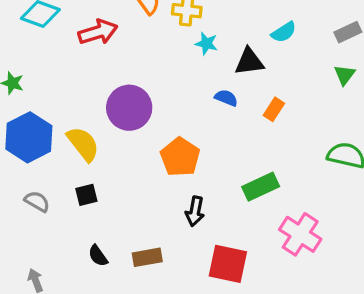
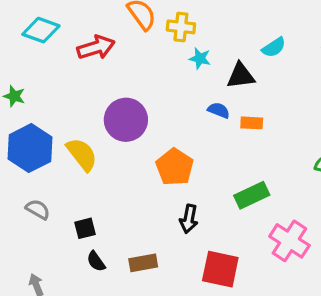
orange rectangle: (274, 109) -> (252, 123), moved, turned 60
black square: (86, 195) -> (85, 228), moved

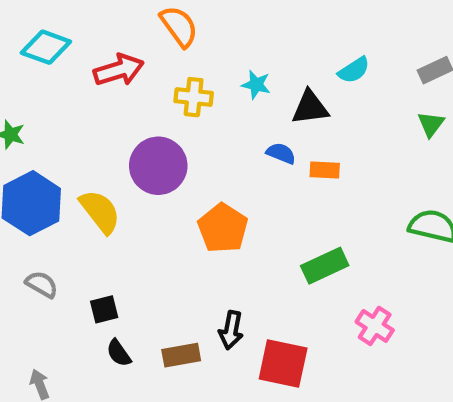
yellow cross: (181, 27) -> (194, 97), moved
black arrow: (189, 219) -> (231, 330), moved
pink cross: (289, 241) -> (375, 326), size x0.7

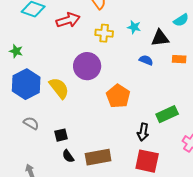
orange rectangle: (325, 170) -> (179, 59), moved
black arrow: (231, 330) -> (143, 132), moved
brown rectangle: (181, 355) -> (98, 157), size x1.4

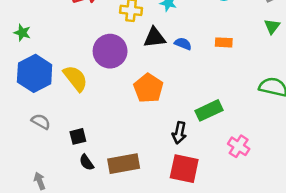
black triangle: (160, 38) -> (155, 38), moved

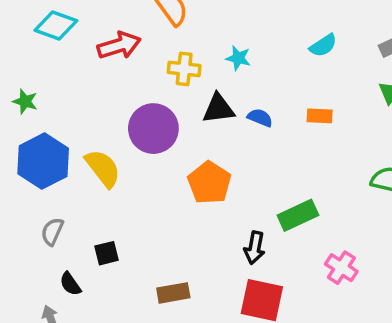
gray semicircle: (41, 122) -> (52, 232), turned -96
black semicircle: (87, 162) -> (70, 284), moved
brown rectangle: (124, 164) -> (173, 293), size x0.7

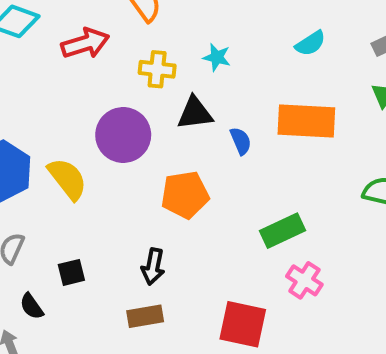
orange rectangle: (320, 116) -> (306, 121), size x2.0
blue semicircle: (260, 118) -> (241, 141), moved, turned 45
orange pentagon: (209, 183) -> (185, 195), turned 30
black arrow: (255, 248) -> (153, 266), moved
pink cross: (341, 268) -> (304, 280), moved

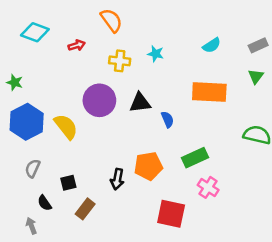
red arrow: (85, 43) -> (77, 45), size x0.6
black triangle: (195, 113) -> (140, 103), moved
blue semicircle: (241, 141) -> (167, 119), moved
orange pentagon: (185, 195) -> (148, 166), moved
brown rectangle: (145, 316) -> (85, 209), moved, turned -42

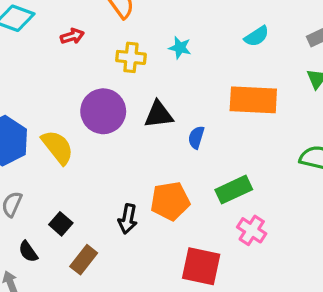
blue semicircle: (167, 119) -> (196, 137), turned -140
black square: (68, 183) -> (61, 224), turned -35

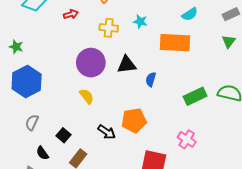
orange rectangle: (253, 100) -> (175, 43), moved
yellow semicircle: (58, 147) -> (87, 96), moved, size x0.7
green rectangle: (234, 190) -> (195, 96), moved
black arrow: (128, 219) -> (107, 132), turned -66

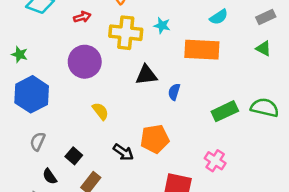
yellow cross: (109, 28) -> (126, 33), size x1.5
green triangle: (229, 42) -> (263, 48), turned -40
purple circle: (91, 63) -> (85, 62), moved

